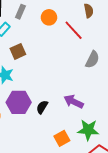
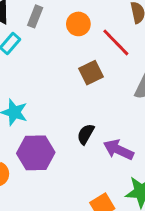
brown square: (18, 51) -> (91, 73), moved
black semicircle: (42, 107) -> (86, 134), moved

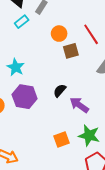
orange circle: (78, 24) -> (59, 34), moved

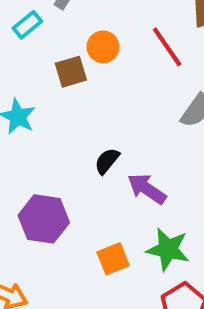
brown square: (71, 51) -> (71, 72), moved
purple hexagon: (25, 97) -> (44, 219), moved

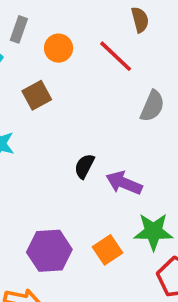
orange circle: (103, 47) -> (59, 48), moved
purple hexagon: (44, 219) -> (49, 251), moved

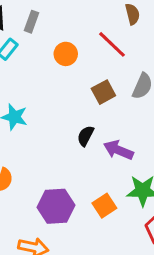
orange circle: (59, 48) -> (66, 54), moved
brown square: (37, 95) -> (103, 92), moved

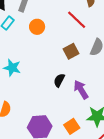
orange circle: (66, 54) -> (37, 27), moved
purple arrow: (118, 150) -> (81, 90), turned 36

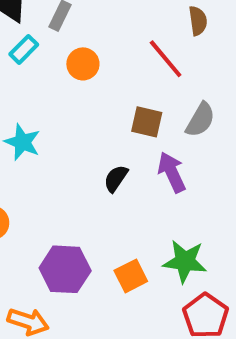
brown square: (71, 51) -> (147, 122), turned 35
purple arrow: (81, 90) -> (172, 172), moved

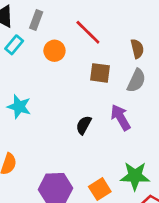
brown semicircle: (198, 21) -> (137, 49), moved
red line: (166, 59) -> (88, 32), moved
brown square: (147, 122) -> (100, 73), moved

